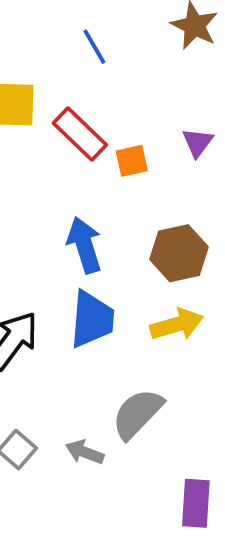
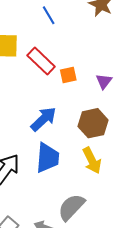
purple triangle: (198, 142) -> (104, 81), moved
blue arrow: (84, 245) -> (44, 119), turned 64
yellow arrow: (177, 324) -> (92, 160), turned 80

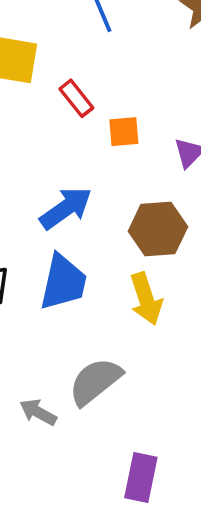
red rectangle: (41, 61) -> (76, 98), size x0.7

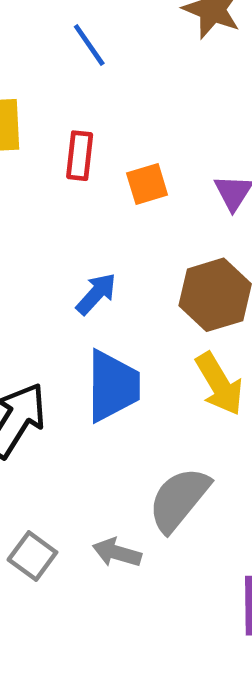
red rectangle: (76, 98) -> (80, 156), turned 57
blue arrow: (66, 208) -> (96, 294), size x0.7

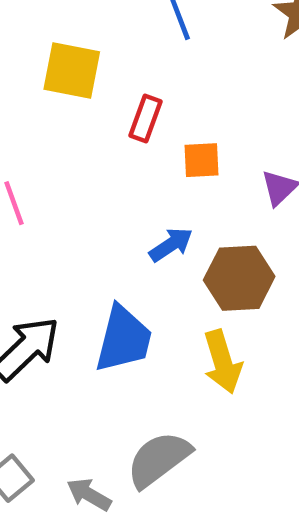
blue arrow: (96, 294) -> (171, 245), moved

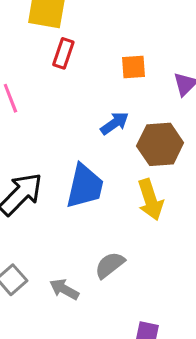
red rectangle: (146, 118) -> (63, 53), moved
gray semicircle: (159, 459) -> (110, 265), size x0.7

